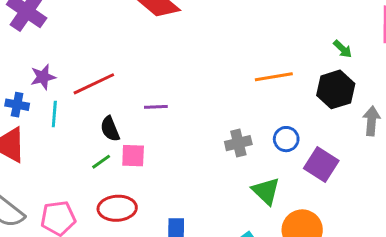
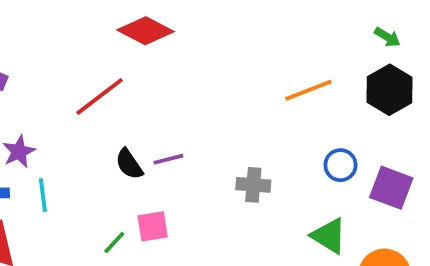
red line: (94, 84) -> (100, 96), moved
black semicircle: (110, 129) -> (129, 164), moved
gray cross: (238, 143) -> (253, 185), moved, turned 30

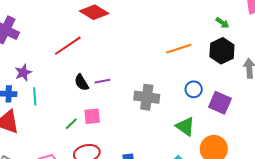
gray cross: (253, 185) -> (147, 97), size x1.4

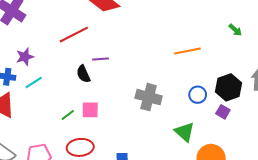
black hexagon: (222, 51) -> (229, 87), moved
purple line: (102, 81) -> (100, 59), moved
cyan line: (35, 96) -> (34, 82), turned 54
purple square: (220, 103) -> (223, 112), size x0.6

